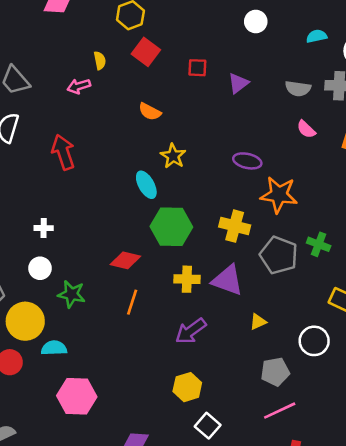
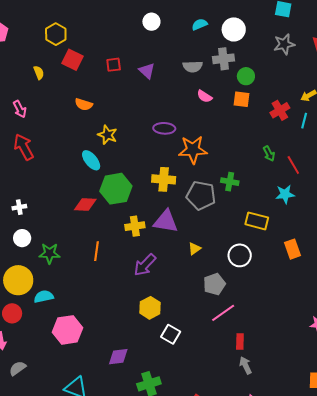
purple triangle: (238, 83) -> (147, 71), turned -30
pink arrow: (79, 86) -> (20, 109), moved, turned -90
red diamond: (125, 260) -> (85, 204), moved

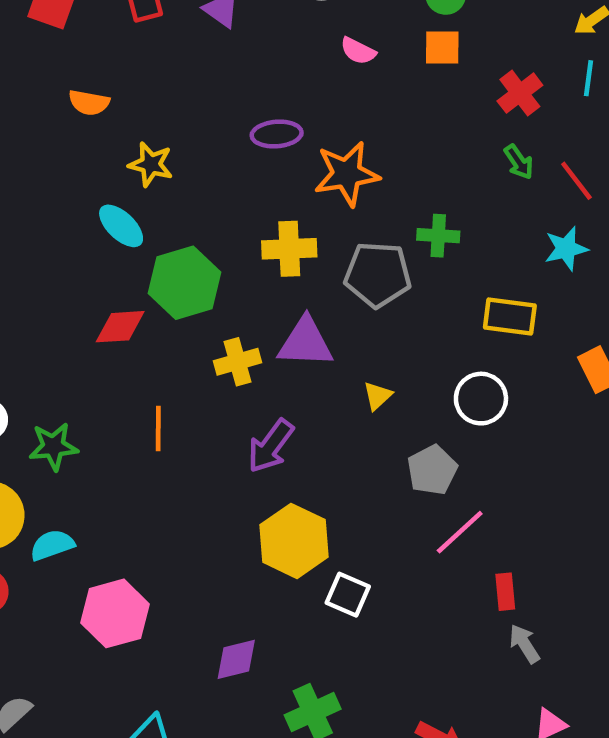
red cross: (280, 110) -> (520, 93), moved
yellow hexagon: (150, 308) -> (294, 541), size x1.4

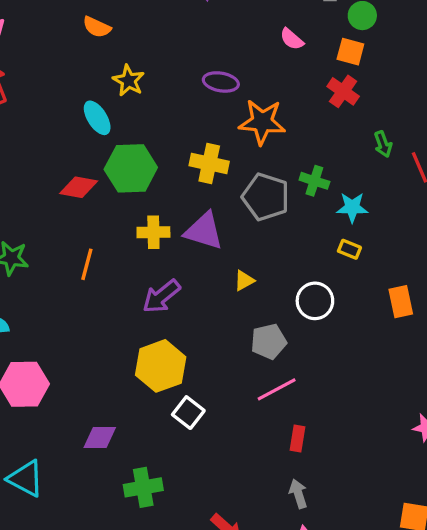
red cross: (520, 93) -> (343, 91), moved, turned -32
cyan star: (566, 249) -> (352, 207), moved
yellow rectangle: (510, 316) -> (349, 249), size x0.6
gray arrow: (524, 644) -> (298, 494), moved

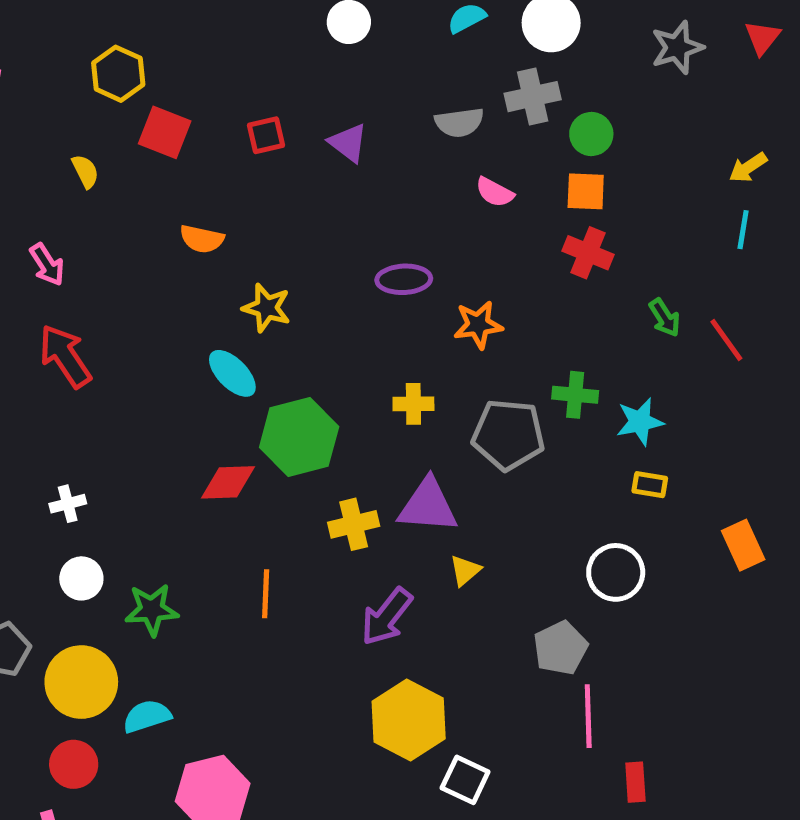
orange star: (262, 122) -> (478, 325), size x0.7
yellow cross: (209, 163) -> (413, 404), size x0.7
yellow triangle: (244, 281) -> (465, 570), moved
pink line: (277, 389) -> (588, 716), turned -51

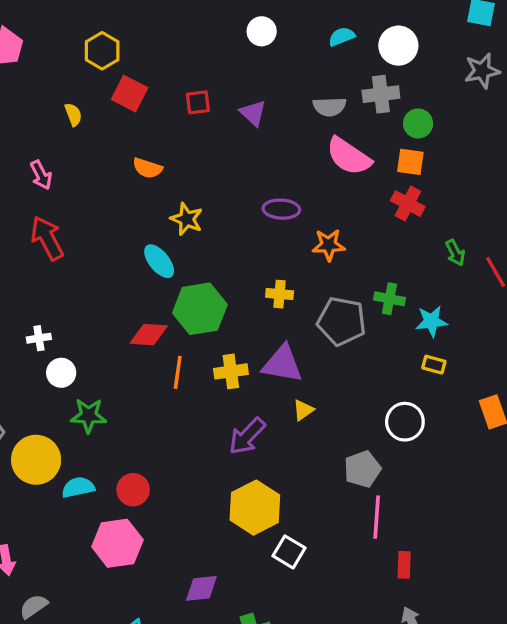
pink semicircle: (495, 192) -> (349, 156), size x1.8
white circle: (81, 578) -> (61, 373), moved
orange line: (266, 594) -> (178, 372), moved
red circle: (74, 764) -> (133, 490), moved

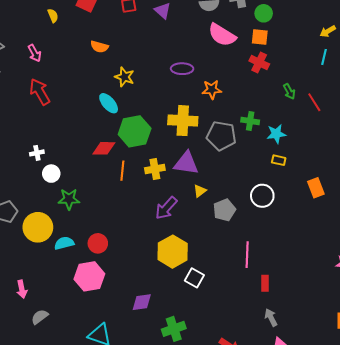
yellow cross: (280, 294) -> (183, 121), size x1.8
gray pentagon: (362, 469) -> (224, 210), moved

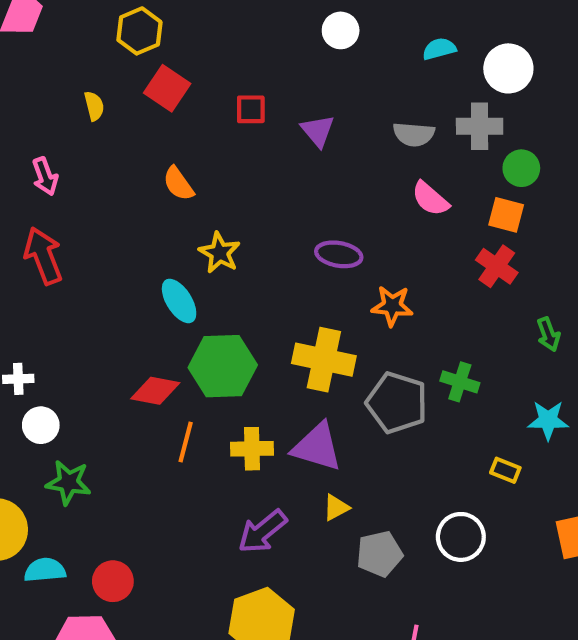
pink semicircle: (222, 35) -> (430, 199), size x0.7
orange semicircle: (99, 47) -> (178, 184), turned 30
cyan star: (276, 134) -> (548, 420), moved

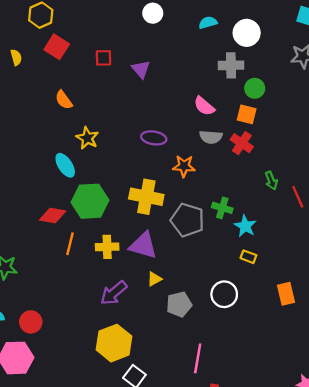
gray semicircle: (414, 134) -> (211, 137), moved
cyan star: (548, 420) -> (245, 226), moved, turned 30

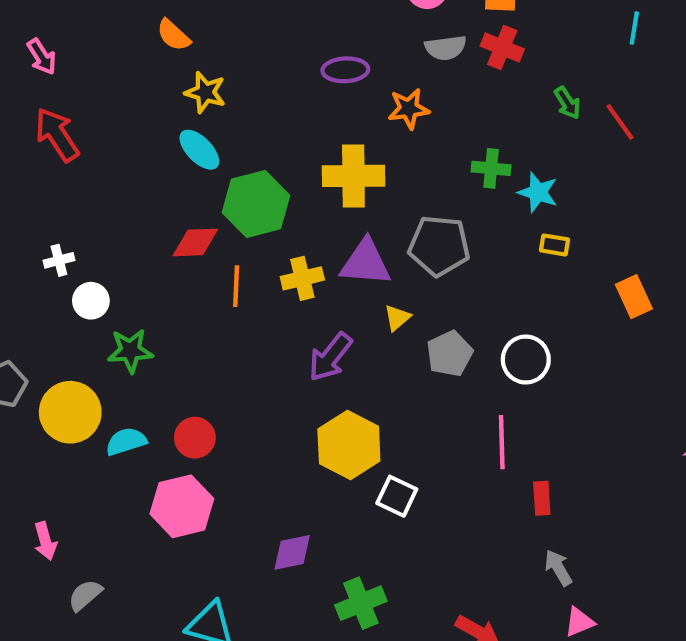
yellow star: (87, 138) -> (205, 92), moved
gray pentagon: (187, 220) -> (439, 246), moved
white circle: (224, 294) -> (526, 360), moved

